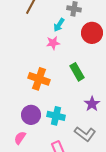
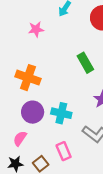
pink star: (53, 43) -> (36, 29), moved
orange cross: (39, 79) -> (28, 78), moved

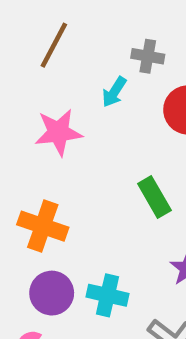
pink star: (36, 29) -> (58, 132), size x1.5

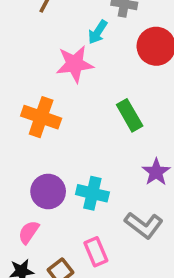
pink star: (58, 132) -> (75, 64), moved
orange cross: (43, 226) -> (41, 117), moved

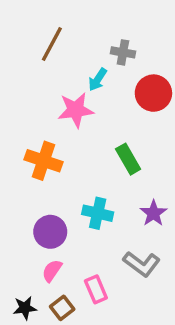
cyan cross: (92, 193) -> (98, 213), moved
pink semicircle: (29, 232) -> (52, 271), moved

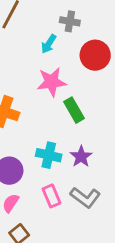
pink star: (76, 110) -> (52, 82), moved
purple star: (153, 213) -> (81, 157), moved
pink rectangle: (96, 289) -> (52, 196), moved

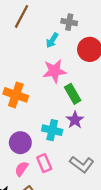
purple star: (81, 157) -> (75, 120), moved
pink rectangle: (52, 196) -> (44, 163), moved

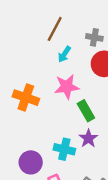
brown line: (21, 16) -> (55, 29), moved
gray cross: (69, 22) -> (94, 37), moved
orange cross: (16, 95) -> (26, 98), moved

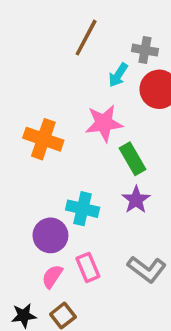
cyan arrow: (64, 54) -> (118, 75), moved
cyan cross: (64, 149) -> (83, 209), moved

